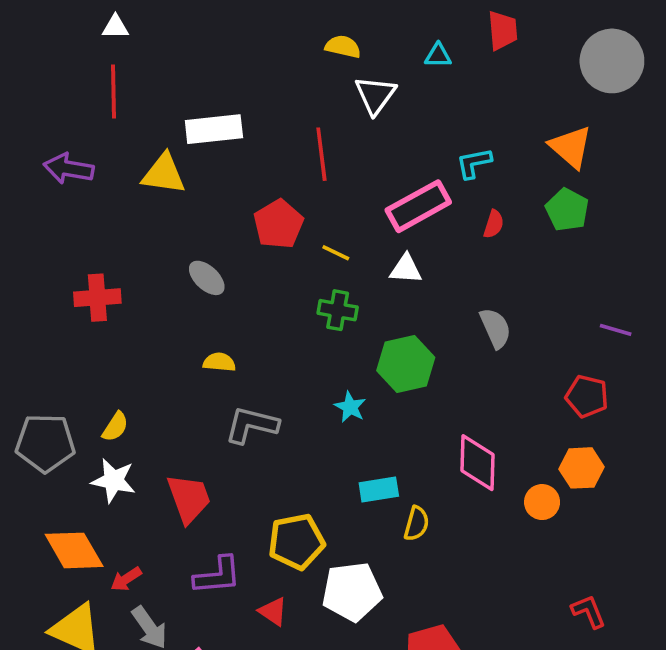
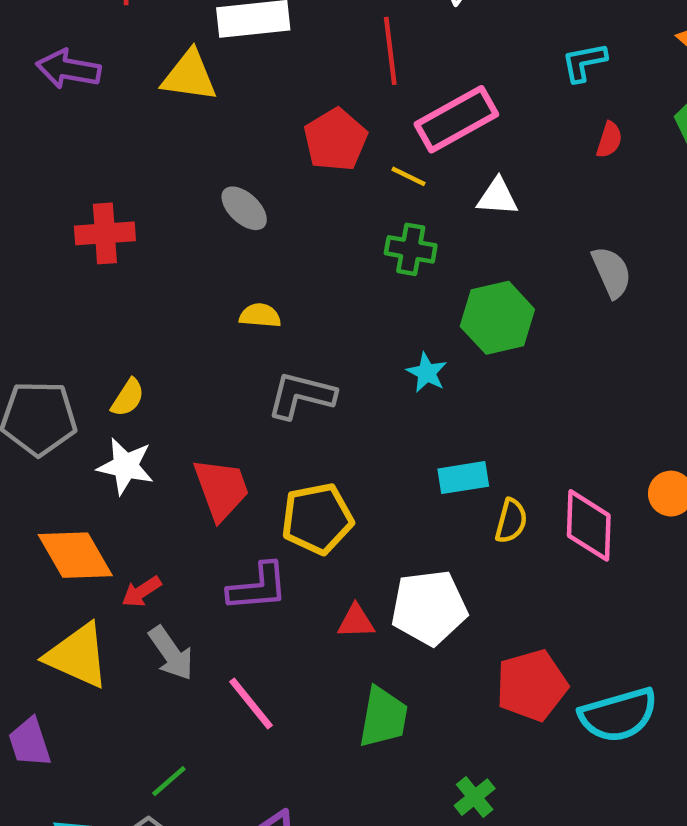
pink rectangle: (418, 206) -> (456, 119), moved
pink diamond: (477, 463) -> (589, 525), moved
yellow pentagon: (296, 541) -> (317, 519), moved
red triangle: (273, 611) -> (356, 621), moved, turned -36

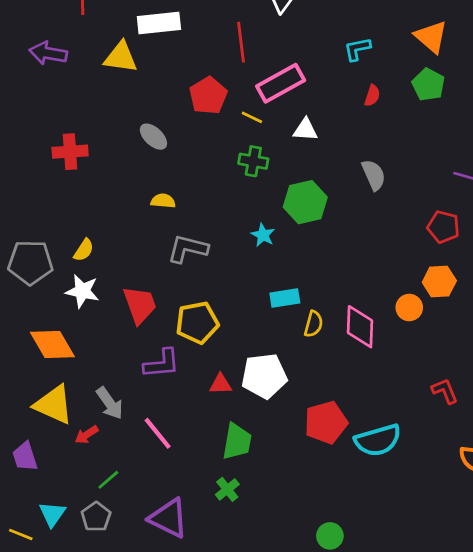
red arrow: (141, 592) -> (86, 435), moved
green cross: (475, 797) -> (227, 489), moved

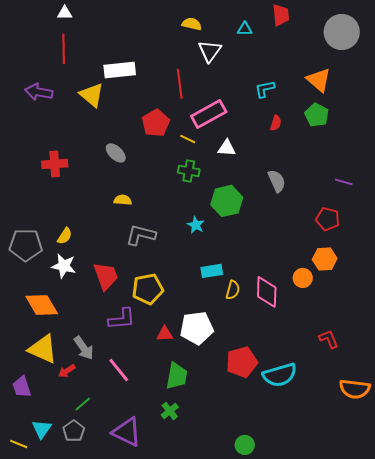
yellow triangle: (121, 57) -> (92, 95), turned 32

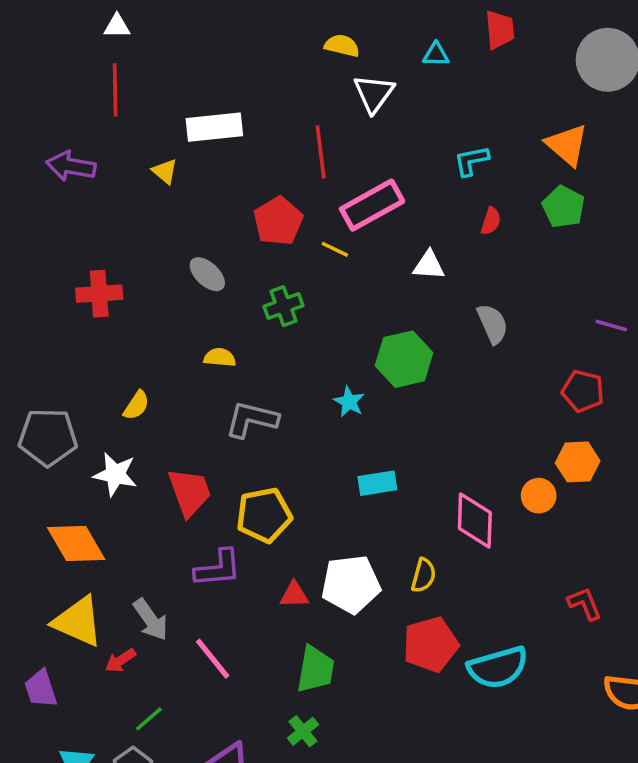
yellow triangle: (92, 95) -> (165, 171), size x0.6
white triangle: (227, 148) -> (429, 265), moved
green cross: (189, 171) -> (283, 306), moved, turned -30
yellow semicircle: (65, 236) -> (136, 405), moved
yellow semicircle: (233, 290) -> (423, 575), moved

